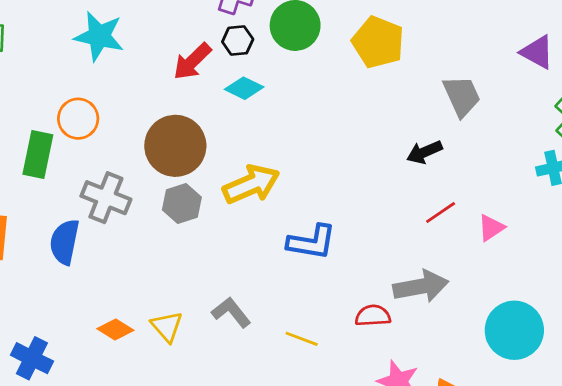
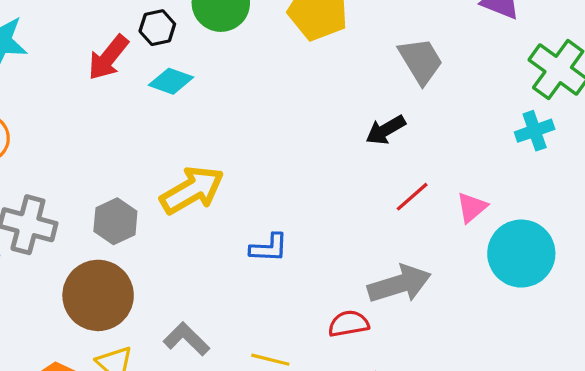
brown circle: (175, 146) -> (98, 295), moved
blue L-shape: (312, 242) -> (269, 248), size x0.7
cyan circle: (514, 330) -> (521, 254), moved

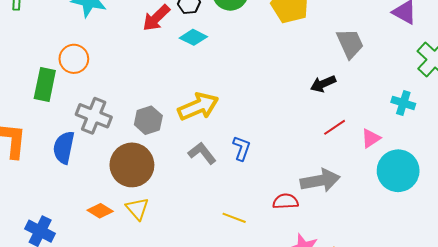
cyan cross: (535, 131) -> (403, 103), moved, turned 30
blue L-shape: (269, 248) -> (242, 148), turned -80
gray L-shape: (186, 339) -> (202, 153), moved

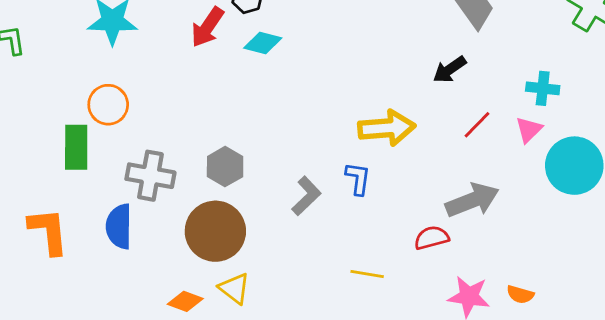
cyan cross: (403, 103) -> (543, 88), moved
yellow arrow: (198, 107) -> (387, 128), moved, turned 30
gray L-shape: (202, 153) -> (306, 196), turned 96

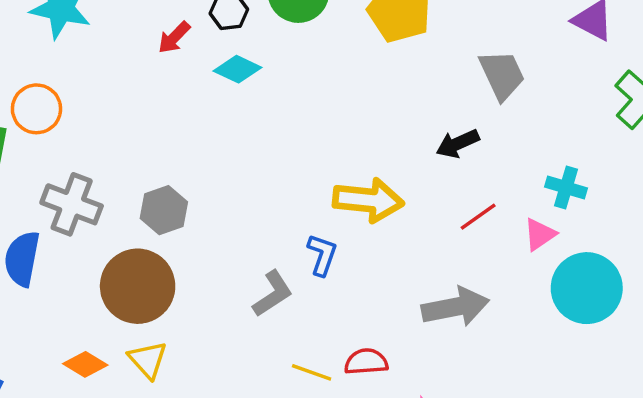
red arrow: (207, 27) -> (174, 37), size x0.7
gray L-shape: (306, 196) -> (273, 294), moved
red semicircle: (432, 238) -> (366, 362), moved

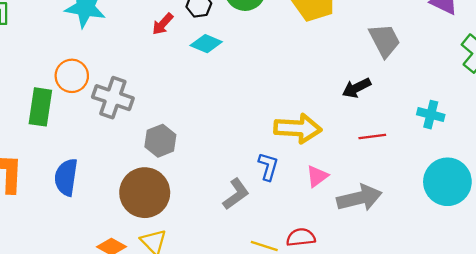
gray cross: (72, 204) -> (113, 98), moved
red line: (478, 217) -> (372, 137), turned 30
pink triangle: (540, 234) -> (317, 176), moved

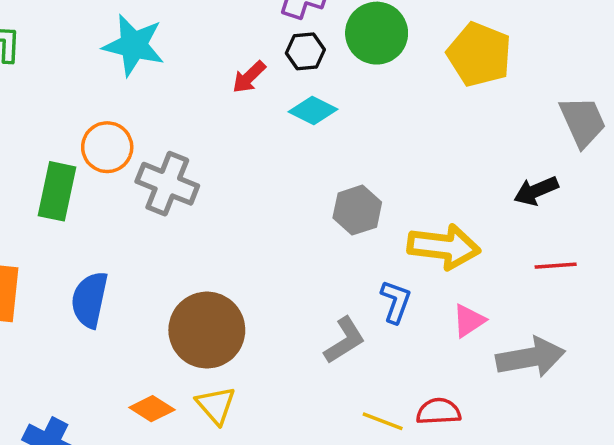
gray hexagon: (160, 141) -> (357, 210), moved

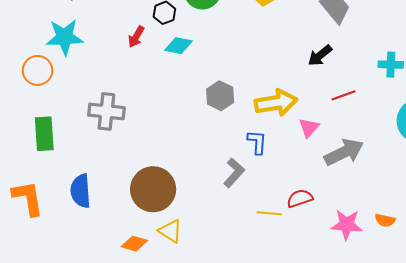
orange circle: (107, 147) -> (38, 70), moved
pink triangle: (469, 321) -> (309, 128), moved

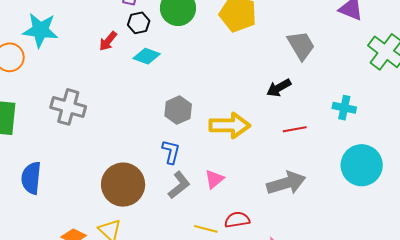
pink triangle: (309, 128) -> (214, 179), moved
blue L-shape: (257, 142) -> (171, 152), moved
brown circle: (153, 189) -> (123, 185), moved

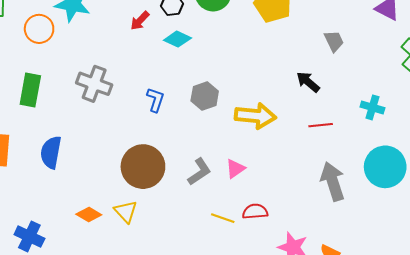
gray trapezoid: (301, 45) -> (334, 41), size x0.7
black arrow: (279, 88) -> (308, 82), turned 65
blue L-shape: (171, 152) -> (155, 100), moved
gray arrow: (286, 183) -> (333, 181), moved, turned -96

